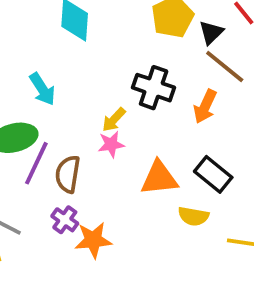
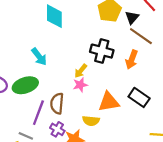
purple line: (36, 163) -> (38, 113), moved
yellow semicircle: (193, 216) -> (91, 121), moved

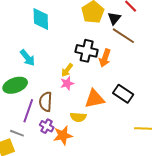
orange arrow: (132, 60) -> (105, 58), moved

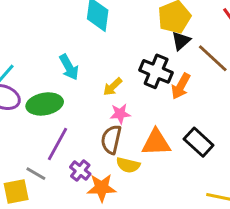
black triangle: (114, 18) -> (181, 41), moved
yellow arrow: (67, 70) -> (113, 87), moved
brown semicircle: (46, 102) -> (111, 139), moved

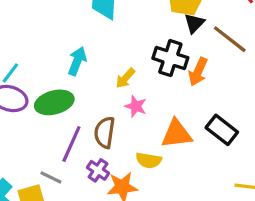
cyan arrow: (69, 67) -> (77, 61), turned -125
pink star: (120, 114) -> (136, 106), turned 30
brown semicircle: (111, 139) -> (105, 132), moved

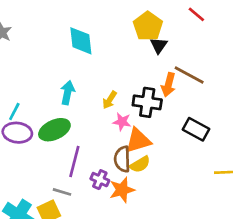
brown line: (230, 39) -> (189, 75), moved
black cross: (170, 58) -> (147, 102), moved
brown semicircle: (105, 132) -> (122, 159), moved
orange triangle: (177, 134) -> (138, 140), moved
yellow semicircle: (149, 160) -> (140, 164), turned -30

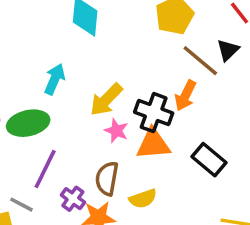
black triangle: (159, 45) -> (228, 50), moved
brown line: (189, 75) -> (200, 61), moved
yellow arrow: (110, 100) -> (106, 100), size x1.5
orange triangle: (138, 140) -> (153, 144), moved
yellow semicircle: (140, 164) -> (143, 199), moved

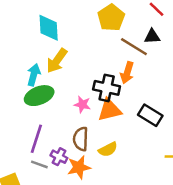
black triangle: (228, 50) -> (152, 36), turned 49
yellow arrow: (106, 100) -> (57, 61), moved
green ellipse: (28, 123) -> (39, 96), moved
gray line: (21, 205) -> (39, 164), moved

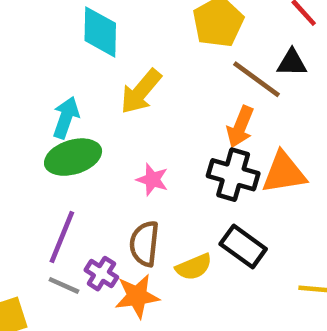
yellow arrow: (57, 61) -> (141, 92), moved
black cross: (107, 88) -> (233, 175), moved
orange triangle: (110, 110) -> (284, 173), moved
black rectangle: (150, 115) -> (243, 246), moved

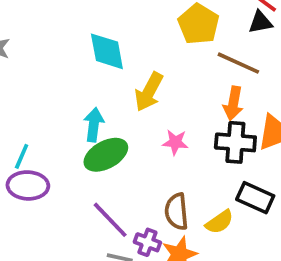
black triangle: (292, 63) -> (260, 22), moved
pink star: (152, 180) -> (175, 142), moved
purple line: (62, 237) -> (110, 220), turned -54

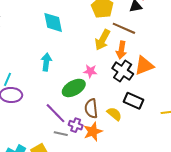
yellow arrow: (149, 92) -> (102, 40), moved
black cross: (235, 142) -> (123, 71), turned 30
green ellipse: (106, 155) -> (74, 88), moved
yellow semicircle: (219, 222) -> (114, 114), turned -105

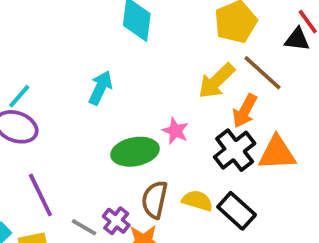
purple line: (55, 113) -> (40, 195), moved
yellow semicircle: (114, 114) -> (197, 201), moved, turned -42

